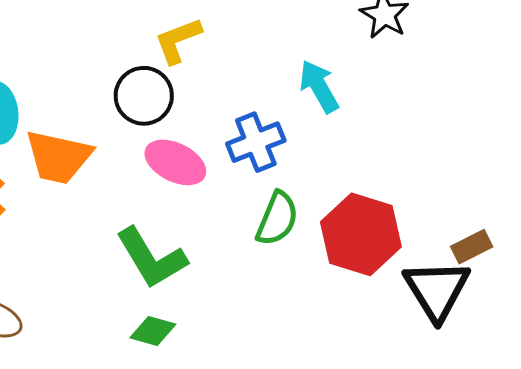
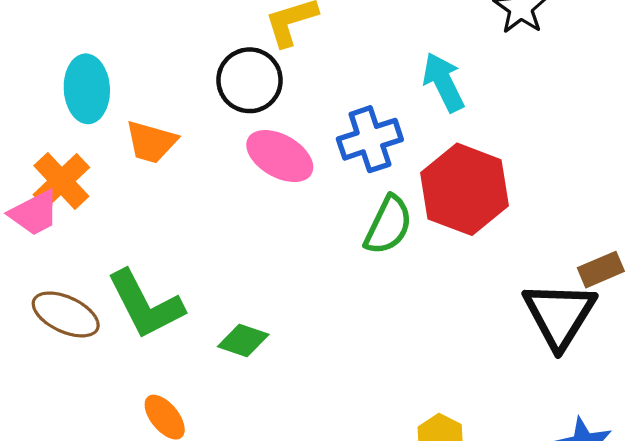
orange trapezoid: (58, 157) -> (151, 142), size x0.7
red hexagon: (361, 234) -> (464, 189), moved
green L-shape: (151, 258) -> (145, 305), moved

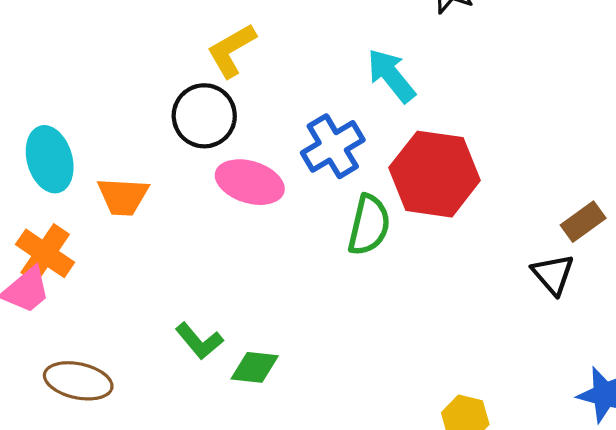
green L-shape: (145, 305) -> (199, 341), moved, size x0.6
black triangle: (559, 315) -> (553, 274), size x0.6

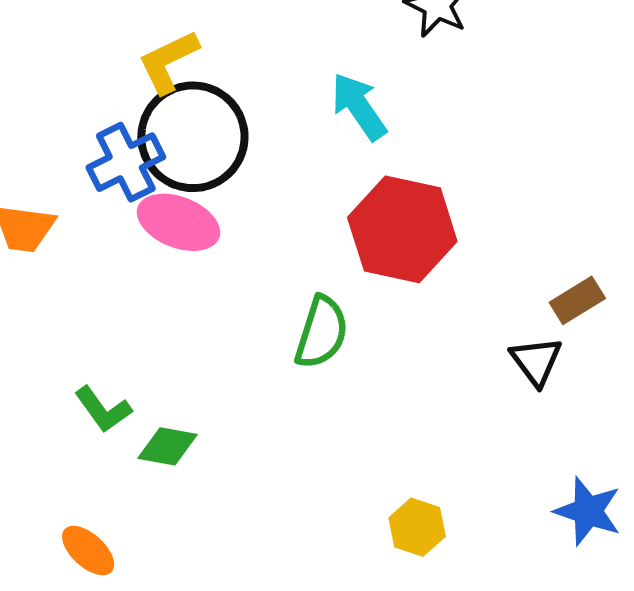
black circle: (204, 116) -> (193, 137), moved, size x1.4
blue cross: (333, 146) -> (126, 162), moved
green semicircle: (369, 225) -> (322, 332), moved

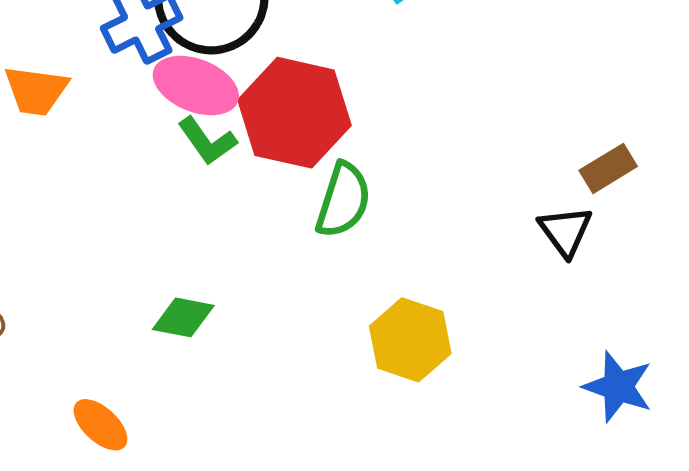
red hexagon: (402, 229) -> (294, 113), moved
green L-shape: (103, 409) -> (207, 141), moved
yellow hexagon: (417, 527) -> (410, 340), moved, size x1.4

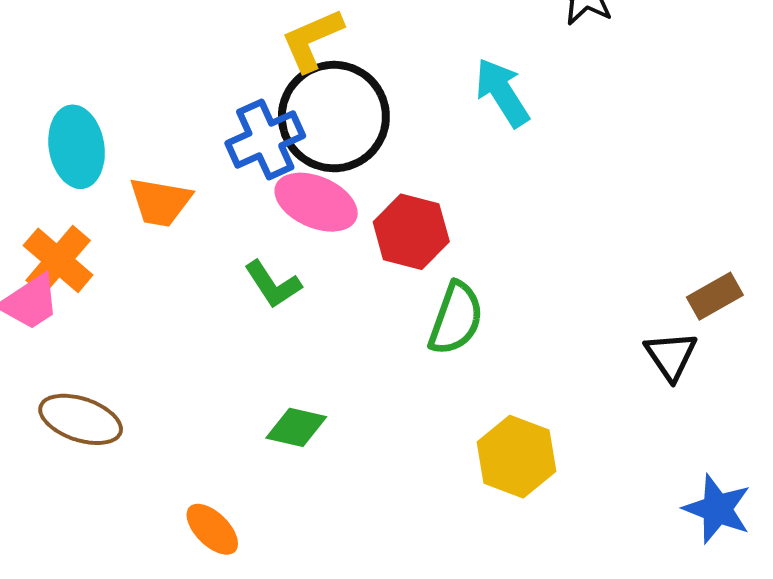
red hexagon: (294, 113) -> (411, 232), size x0.7
green L-shape: (207, 141) -> (273, 284), moved

